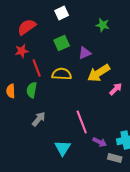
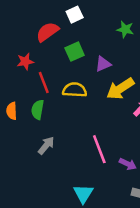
red semicircle: (27, 27) -> (47, 32), moved
purple arrow: (100, 142) -> (128, 164), moved
cyan triangle: (63, 148) -> (83, 194), moved

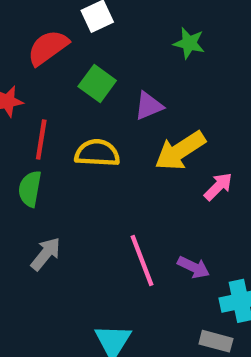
green square: (75, 52) -> (97, 83), turned -30
red line: (44, 82) -> (41, 140), turned 30
purple arrow: (128, 164) -> (194, 267), moved

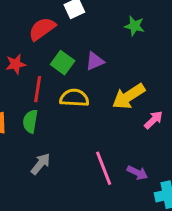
green square: (97, 83) -> (63, 63), moved
purple triangle: (149, 106) -> (95, 61), moved

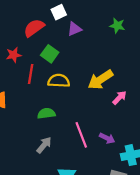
green star: (134, 26) -> (117, 26), moved
purple triangle: (95, 61) -> (74, 29), moved
green semicircle: (30, 121) -> (46, 113), moved, turned 72
gray arrow: (41, 164) -> (44, 145), moved

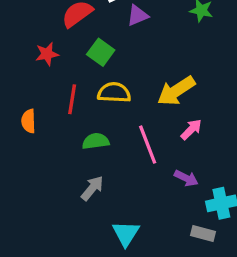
red line: (31, 74) -> (72, 99), moved
pink arrow: (120, 98) -> (191, 129), moved
pink line: (81, 135) -> (148, 145), moved

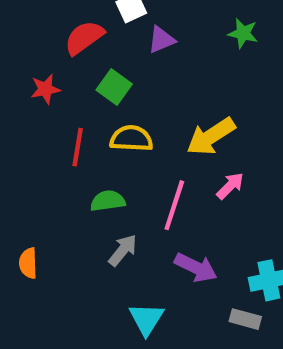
orange semicircle: (29, 121) -> (28, 263), moved
pink line: (148, 145) -> (174, 205), turned 39
purple arrow: (186, 178) -> (196, 267), moved, size x1.4
gray arrow: (92, 188) -> (123, 250), moved

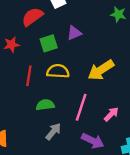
purple triangle: (161, 40) -> (74, 33), moved
green square: (114, 87) -> (49, 43), turned 36
pink arrow: (230, 186) -> (111, 114), moved

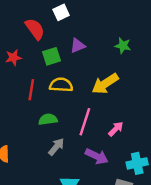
green star: (118, 14) -> (123, 46), moved
red semicircle: (32, 17) -> (35, 29), turned 90

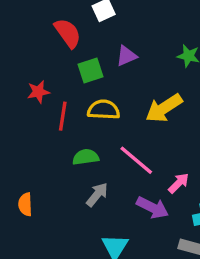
red star: (13, 58) -> (38, 92), moved
pink line: (85, 122) -> (136, 160), turned -68
pink arrow: (116, 129) -> (179, 183), moved

